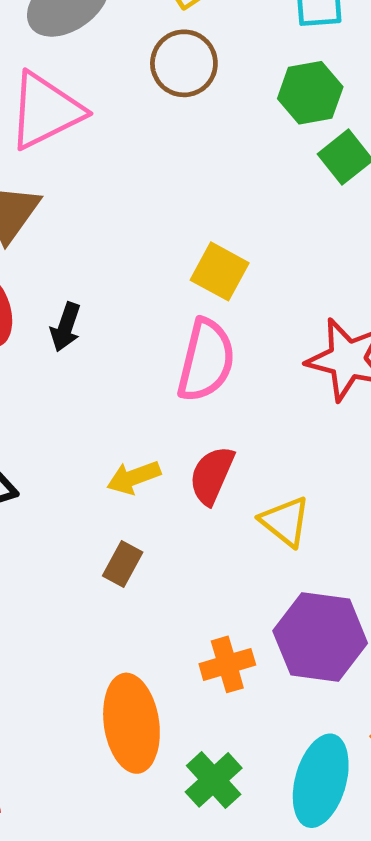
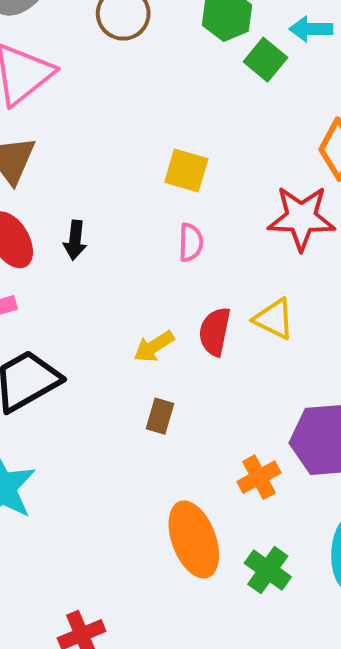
pink semicircle: (206, 360) -> (191, 242), size x0.6
yellow triangle: (285, 521) -> (274, 319), moved

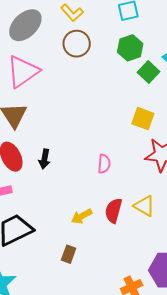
yellow square: (186, 171) -> (143, 119), moved
brown rectangle: (160, 416) -> (69, 254), moved

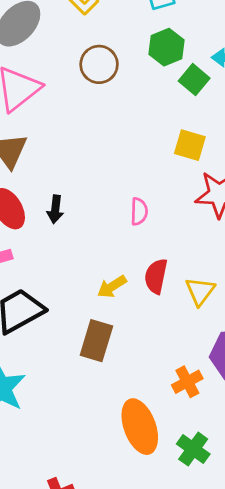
brown circle: (77, 44) -> (99, 64), moved
yellow triangle: (144, 206) -> (200, 291), moved, turned 40
brown rectangle: (69, 254) -> (96, 341), size x1.6

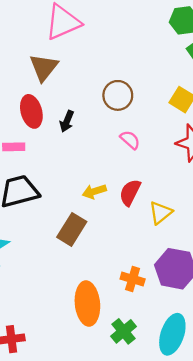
brown circle: (99, 64) -> (118, 95), moved
pink semicircle: (139, 211) -> (130, 140), turned -65
orange cross: (187, 382) -> (133, 279), turned 30

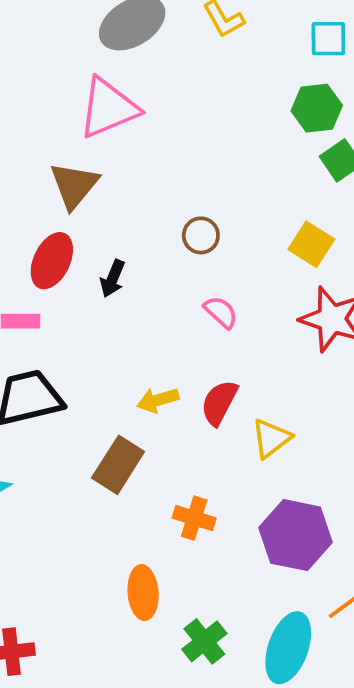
brown circle: (118, 95) -> (201, 235), size x0.7
red ellipse: (31, 111) -> (52, 261), turned 40
orange cross: (133, 279) -> (194, 518), moved
orange ellipse: (87, 304) -> (143, 593), size x0.7

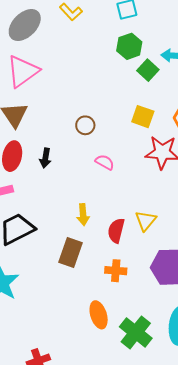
yellow arrow: (158, 400) -> (83, 215), turned -65
red semicircle: (219, 403) -> (116, 231), moved
green cross: (204, 641) -> (136, 332), size x1.4

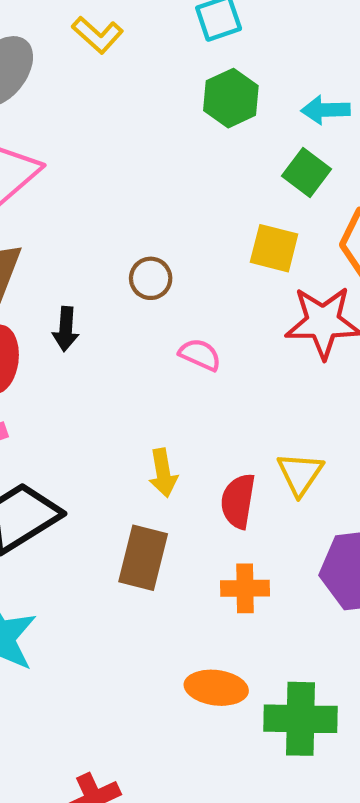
green square: (148, 70) -> (306, 173), moved
black arrow: (45, 158) -> (66, 329), moved
orange ellipse: (99, 315) -> (216, 688), turned -60
green cross: (136, 332) -> (301, 719), turned -32

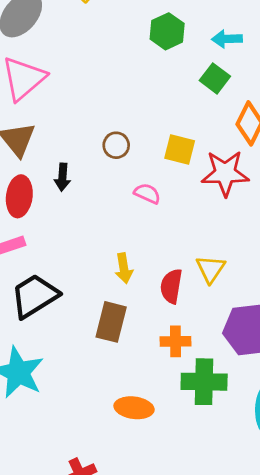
yellow square: (274, 248) -> (180, 149), moved
orange ellipse: (216, 688) -> (134, 408), moved
green cross: (301, 719) -> (204, 382), moved

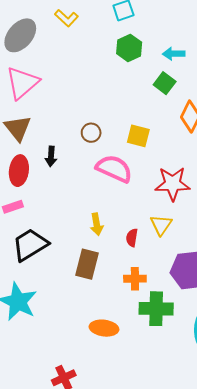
red star: (225, 173) -> (173, 184), moved
pink semicircle: (147, 193) -> (114, 169), size x1.8
red semicircle: (171, 286) -> (132, 238), size x0.7

